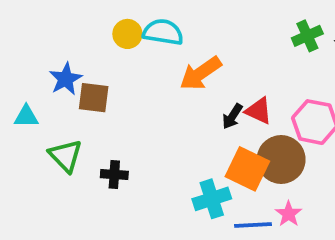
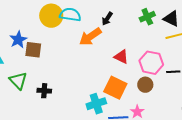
yellow circle: (127, 34) -> (51, 16), size x1.5
black arrow: (232, 116) -> (107, 19), moved
brown circle: (281, 159) -> (145, 85), moved, size x0.6

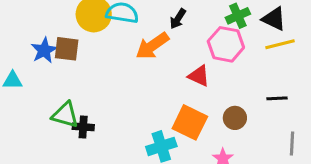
brown square: (33, 50) -> (67, 49), moved
pink hexagon: (151, 63) -> (226, 44), moved
green triangle: (18, 81) -> (65, 115), moved, turned -30

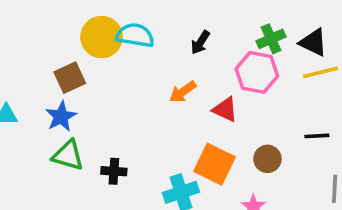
orange arrow: (152, 46) -> (183, 92), moved, size x0.7
brown square: (67, 49) -> (70, 78), turned -32
blue star: (44, 50) -> (61, 116), moved
black cross: (83, 127) -> (114, 171), moved

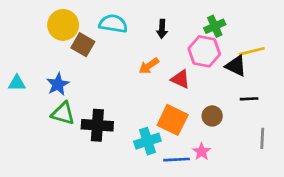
yellow circle: (102, 37) -> (63, 25), moved
black arrow: (200, 42) -> (162, 29), turned -30
black triangle: (313, 42) -> (236, 66), moved
brown square: (70, 78) -> (83, 45), moved, turned -35
black cross: (114, 171) -> (97, 125), size x1.6

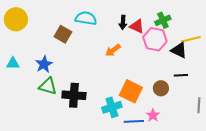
yellow circle: (63, 25) -> (16, 19), moved
red triangle: (180, 79) -> (137, 26), moved
black line: (249, 99) -> (181, 75), moved

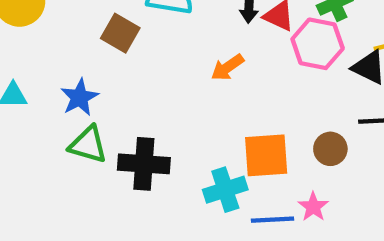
orange square: (131, 91) -> (266, 155), turned -30

